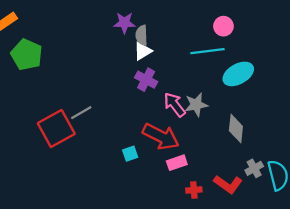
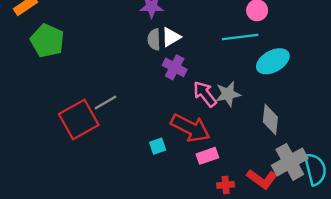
gray semicircle: (142, 35) -> (154, 39), moved
gray cross: (254, 168) -> (290, 162), size x1.8

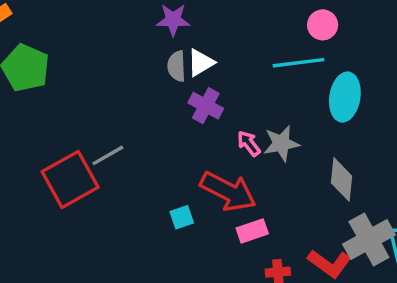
cyan ellipse: (273, 61) -> (345, 97), turned -52
pink arrow: (205, 94) -> (249, 143), size x0.7

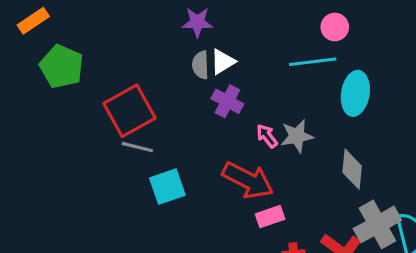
gray line: (108, 155) -> (137, 147), turned 44
red square: (70, 179) -> (129, 111), moved
cyan square: (182, 217) -> (167, 187), moved, size x1.6

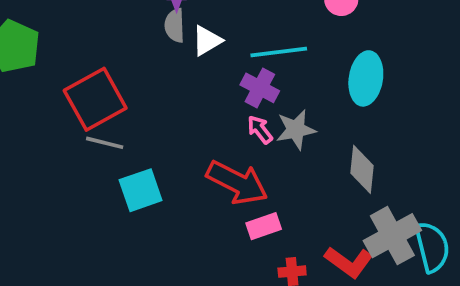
cyan line: (313, 62) -> (279, 52), moved
gray semicircle: (201, 65) -> (175, 25), moved
purple cross: (227, 101) -> (260, 88), moved

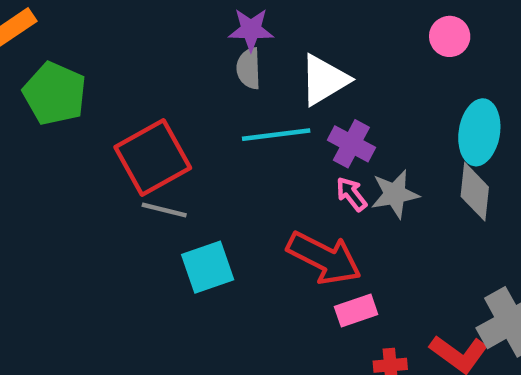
white triangle: (207, 41) -> (324, 80), moved, size x1.4
cyan line: (279, 52) -> (276, 135), moved
gray diamond: (362, 169) -> (475, 192), moved

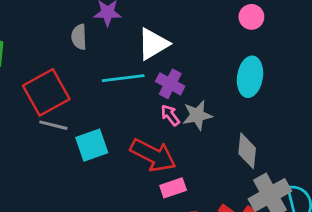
pink circle: (450, 36) -> (251, 17), moved
gray semicircle: (249, 68) -> (79, 37), moved
gray diamond: (475, 192) -> (247, 151), moved
cyan square: (208, 267) -> (92, 145), moved

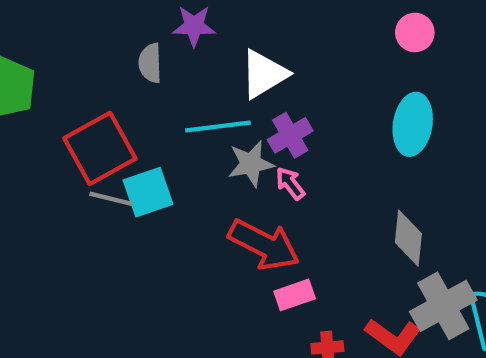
purple cross: (170, 84) -> (290, 135), turned 32
gray star: (197, 115) -> (251, 164), moved
cyan square: (92, 145) -> (148, 192), moved

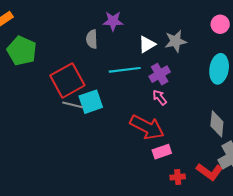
white triangle: (264, 74) -> (147, 44), size x0.7
gray star: (251, 164) -> (176, 41), moved

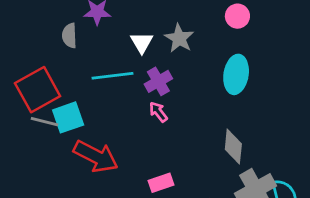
gray star: (176, 41) -> (179, 38), turned -30
white triangle: (147, 44) -> (142, 42), turned -30
red arrow: (147, 127) -> (96, 156), moved

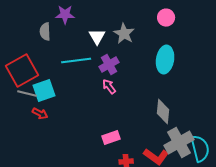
red arrow: (96, 156) -> (40, 114), moved, size x0.5

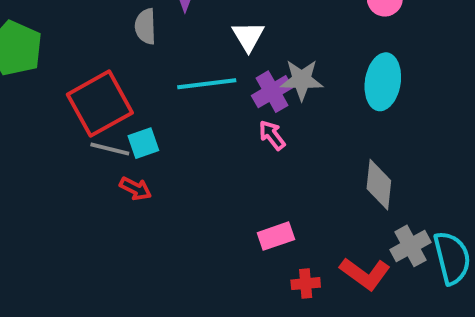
gray star: (124, 34) -> (302, 80), moved, turned -30
cyan square: (44, 91) -> (143, 143), size x0.7
gray cross: (179, 143) -> (410, 246), size x0.7

